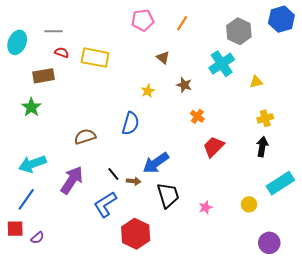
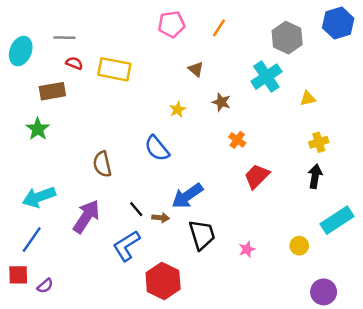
blue semicircle: (131, 123) -> (157, 148), turned 125
brown semicircle: (85, 137) -> (102, 164), turned -85

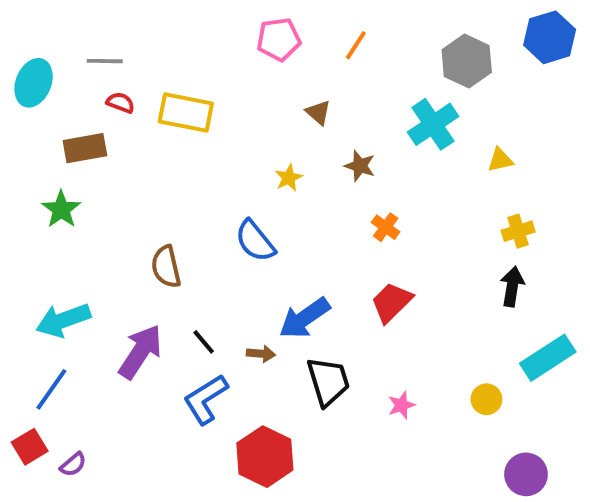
red trapezoid: (257, 176) -> (392, 302), moved
black line: (136, 209) -> (204, 342), moved
red square: (18, 275) -> (30, 447), turned -30

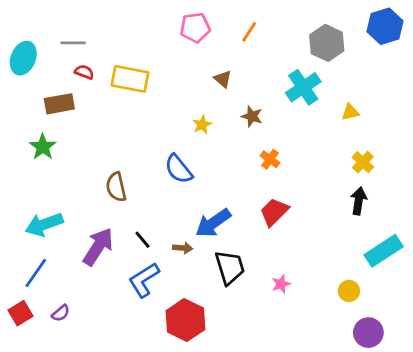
yellow cross: (518, 231) -> (363, 162), turned -30
yellow circle: (486, 399) -> (349, 291), moved
purple semicircle: (73, 464) -> (61, 313), moved

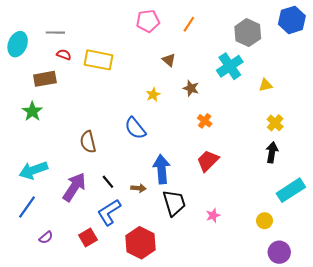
blue arrow: (213, 223) -> (162, 169), turned 120
red square: (21, 313) -> (88, 237), moved

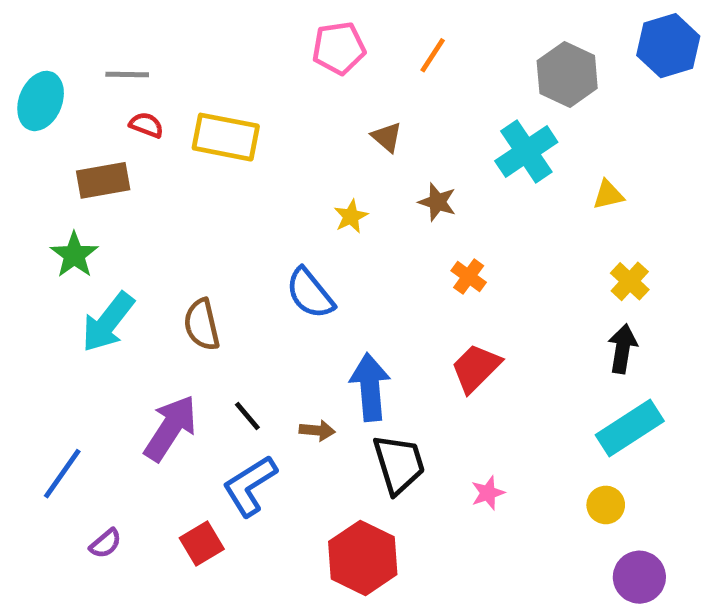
cyan arrow: (33, 170) -> (108, 322), moved, turned -32
cyan rectangle: (291, 190) -> (630, 428), moved
red hexagon: (141, 243) -> (363, 558), moved

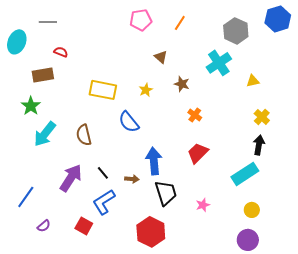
gray line: (127, 75) -> (48, 22), moved
yellow rectangle: (226, 137) -> (103, 90), moved
cyan rectangle: (630, 428) -> (245, 174), moved
red square: (202, 543) -> (84, 226), turned -30
purple circle: (639, 577) -> (248, 240), moved

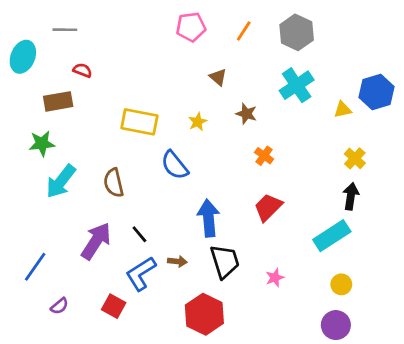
blue hexagon: (278, 19) -> (377, 92), moved
gray hexagon: (236, 31) -> (297, 32), moved
green star: (31, 106) -> (42, 143), turned 30
brown arrow: (132, 179) -> (177, 261), moved

